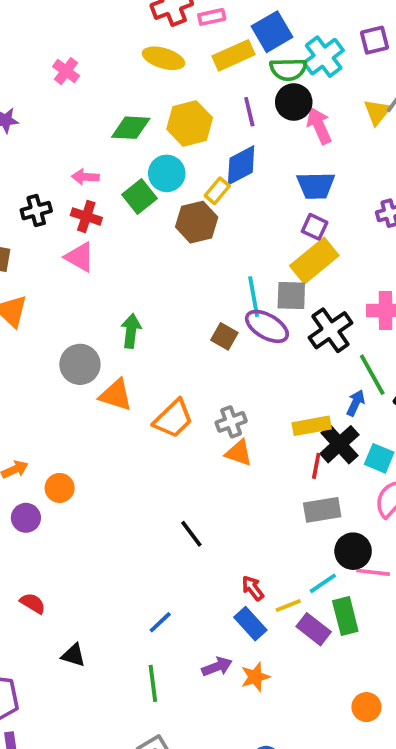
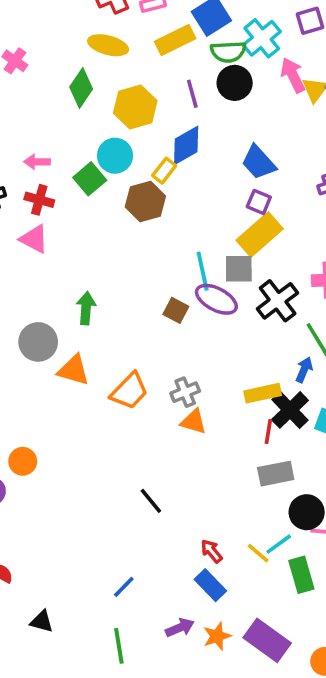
pink arrow: (319, 126) -> (293, 75), moved
green diamond: (131, 128) -> (81, 88), moved, turned -57
blue trapezoid: (316, 186) -> (259, 162), turned 51
yellow line: (288, 606) -> (258, 553), moved, turned 65
purple rectangle: (314, 629) -> (267, 640), moved, size x1.4

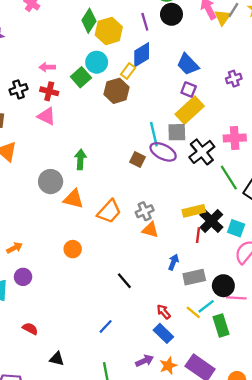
green diamond: (81, 88) -> (89, 21), moved
blue arrow: (304, 370) -> (173, 262), moved
orange circle: (23, 461) -> (73, 249), moved
gray rectangle: (276, 474) -> (194, 277), moved
blue line: (124, 587) -> (106, 326), moved

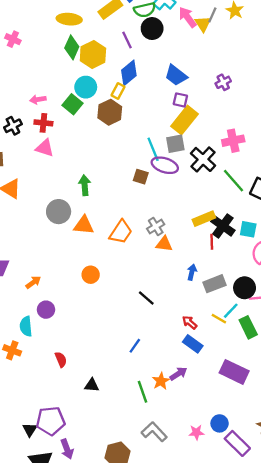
red semicircle: (30, 329) -> (61, 360), turned 49
orange star: (168, 366) -> (161, 381), moved

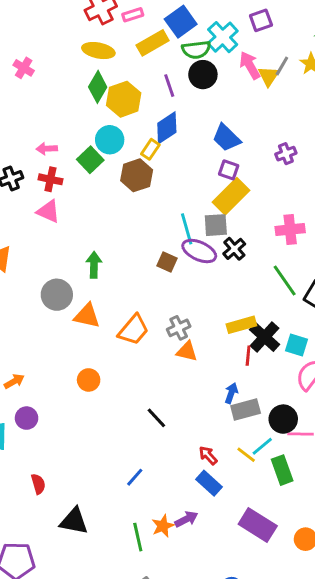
black cross: (203, 159) -> (234, 249), moved, size x0.7
blue arrow: (192, 272) -> (231, 393), moved
black triangle: (92, 385) -> (74, 521), size x1.5

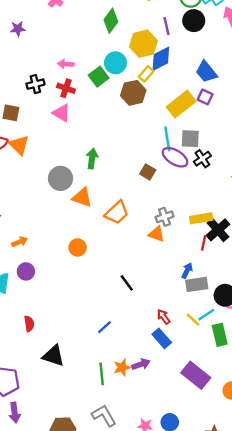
yellow hexagon: (124, 99) -> (143, 44), moved
yellow rectangle: (231, 196) -> (181, 104), moved
brown square: (167, 262) -> (148, 172), moved
gray cross: (179, 328) -> (165, 217), moved

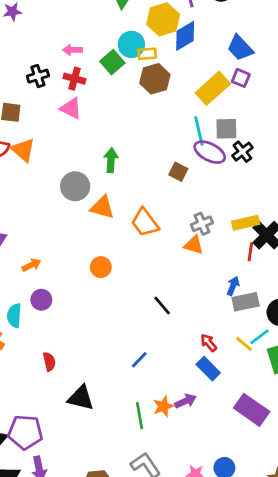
yellow rectangle: (146, 74) -> (147, 54), moved, turned 49
orange trapezoid: (117, 213) -> (145, 223), turned 100

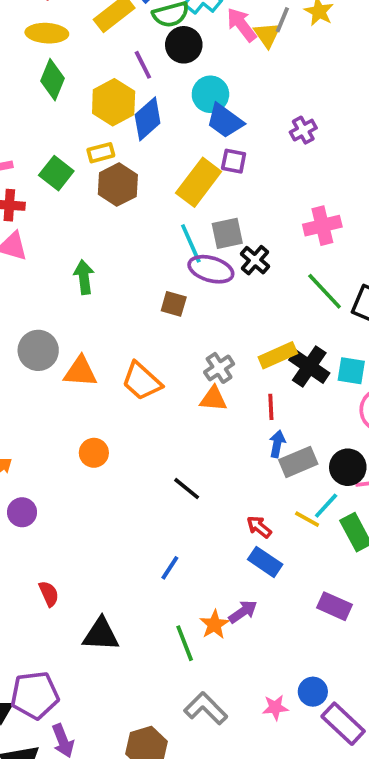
cyan circle: (131, 44) -> (210, 94), moved
green arrow: (111, 160) -> (84, 277), moved
red line: (250, 252) -> (271, 407), moved
purple rectangle: (252, 410) -> (335, 606), size x0.7

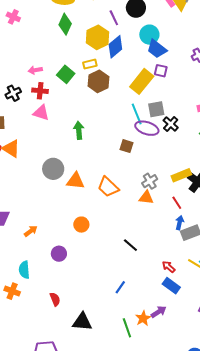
red line: (271, 407) -> (177, 203), turned -32
purple circle: (22, 512) -> (59, 254), moved

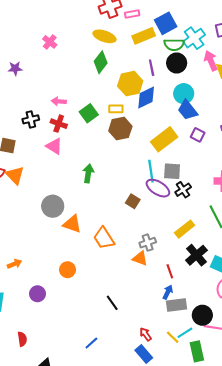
purple square: (161, 71) -> (198, 135), moved
yellow rectangle: (181, 175) -> (185, 229), moved, turned -30

